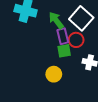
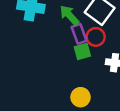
yellow circle: (54, 74) -> (81, 97), moved

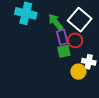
yellow circle: (81, 97) -> (78, 72), moved

